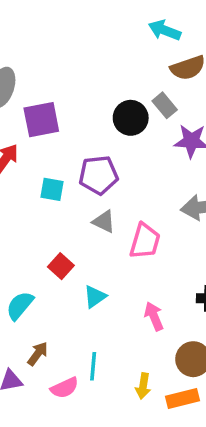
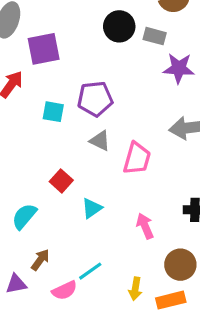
gray rectangle: (165, 105) -> (155, 36), turned -35
black circle: (131, 118) -> (119, 26), moved
cyan line: (93, 366) -> (90, 271), turned 50

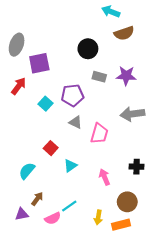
gray rectangle: (155, 36) -> (99, 77), moved
cyan square: (53, 112) -> (46, 104), turned 32

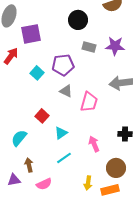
brown arrow: (37, 199) -> (29, 165), turned -48
cyan line: (69, 206) -> (64, 158), moved

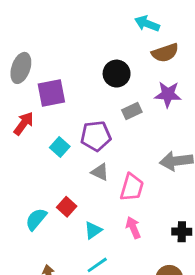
purple star: (115, 46) -> (168, 94), moved
gray rectangle: (89, 47) -> (132, 111), turned -40
cyan semicircle: (19, 138) -> (36, 219), moved
pink arrow: (94, 144) -> (133, 228), moved

